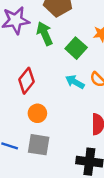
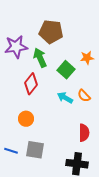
red diamond: (27, 81) -> (31, 84), moved
orange circle: (37, 113) -> (26, 119), moved

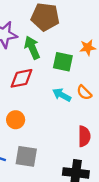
green square: (66, 70) -> (63, 62), turned -30
red diamond: (31, 84) -> (21, 78), turned 40

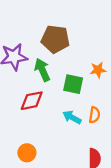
orange semicircle: (84, 93) -> (94, 115), turned -126
orange circle: (16, 120) -> (27, 153), moved

